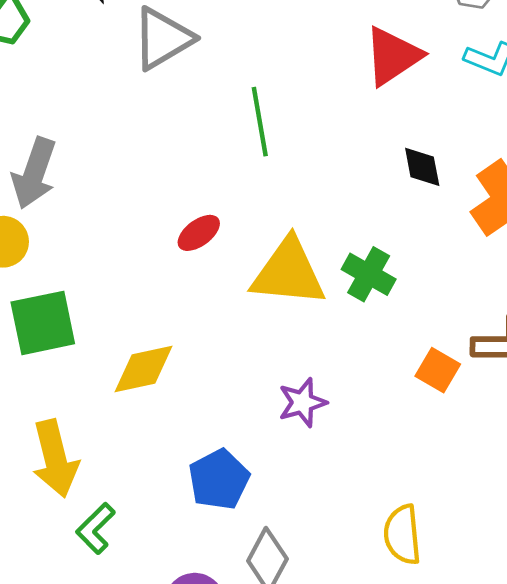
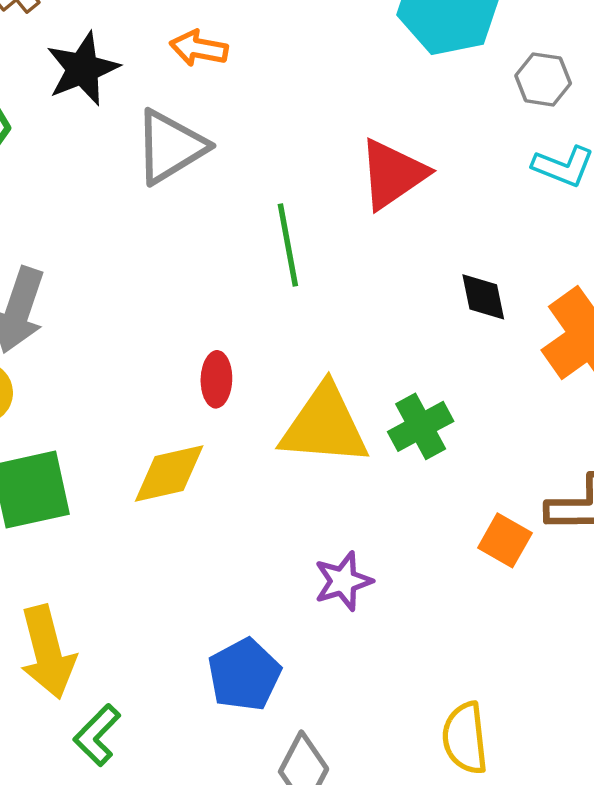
red triangle: (393, 56) -> (393, 174), moved
red ellipse: (199, 233) -> (216, 379), turned -51
green cross: (369, 274) -> (421, 426), turned 33
yellow diamond: (144, 369) -> (169, 474), moved

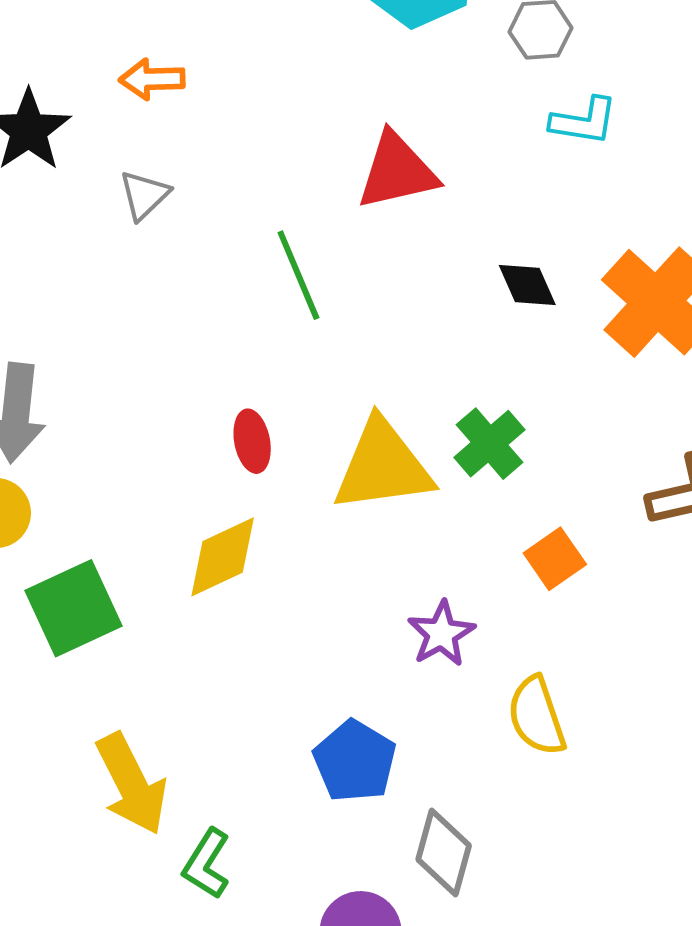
gray triangle: (170, 147) -> (144, 195), size x0.6
red triangle: (393, 174) -> (397, 171), turned 34
orange square: (505, 540) -> (555, 559), moved, turned 38
yellow semicircle: (465, 738) -> (537, 716), moved

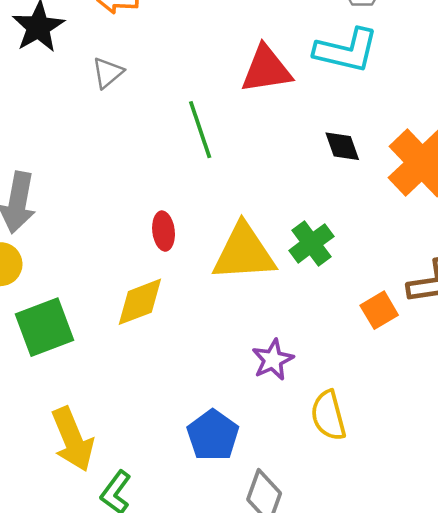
cyan L-shape: (584, 121) -> (346, 50), moved, size x1.5
orange square: (555, 559) -> (379, 310), moved

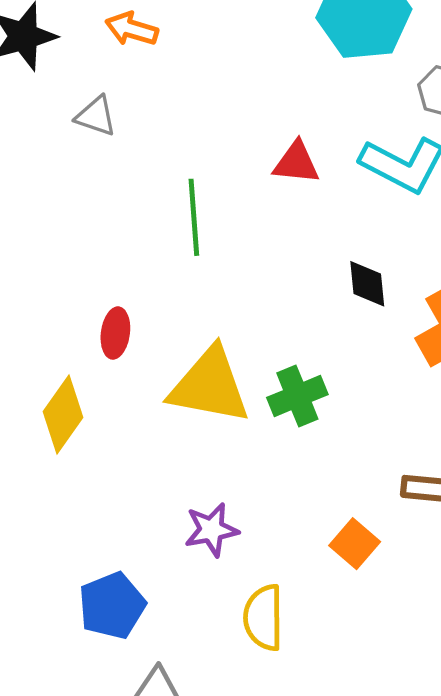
red triangle: (266, 69) -> (296, 163), size x0.7
gray triangle: (108, 73) -> (96, 116), turned 44
yellow diamond: (140, 302) -> (63, 414), turned -48
orange square: (379, 310) -> (355, 544), moved, turned -33

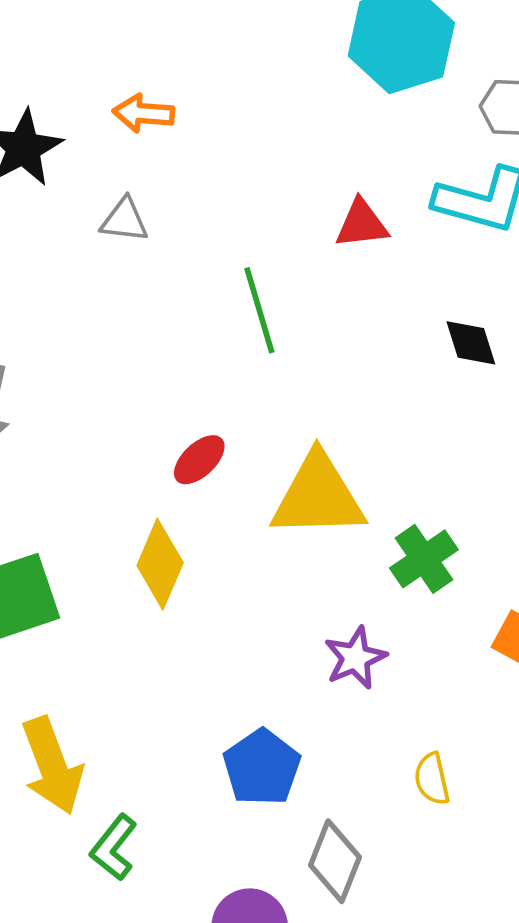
red ellipse: (115, 333) -> (199, 460), turned 51
green cross: (297, 396) -> (424, 559), moved
yellow semicircle: (263, 618) -> (432, 779), moved, size x0.7

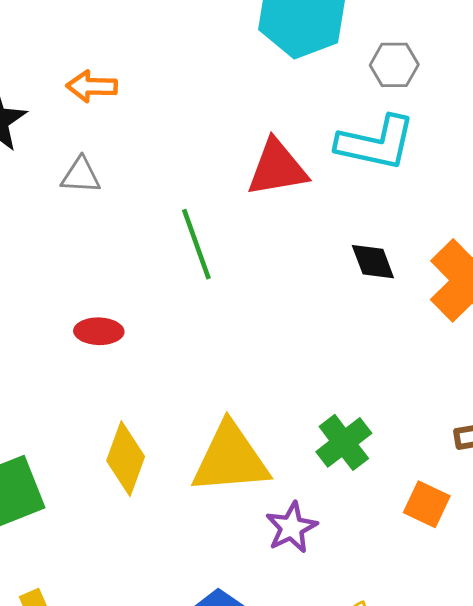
red triangle: (362, 224) -> (277, 168), size x1.4
red ellipse: (199, 460) -> (99, 331), moved, turned 48
yellow triangle: (318, 496) -> (230, 459), moved

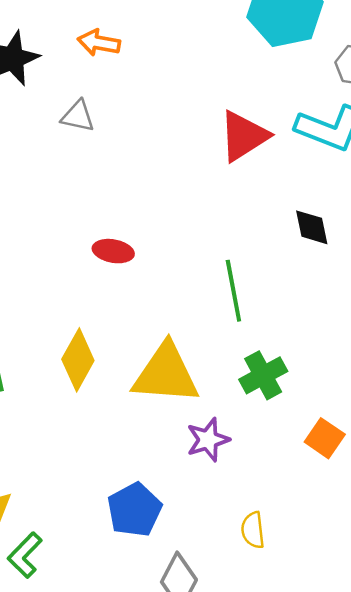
red triangle: (277, 168) -> (244, 136), turned -32
green line: (196, 244) -> (233, 291), moved
red ellipse: (99, 331) -> (113, 251), moved

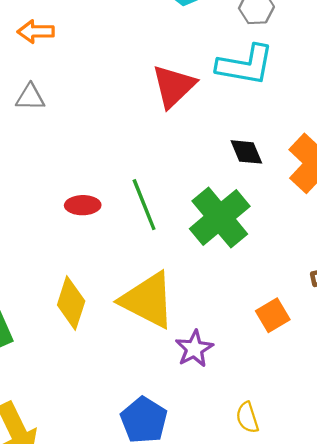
green line: (233, 291) -> (144, 205), moved
yellow triangle: (166, 374) -> (148, 300), turned 34
green cross: (263, 375) -> (220, 217), moved, size x1.5
orange square: (325, 438) -> (273, 315), moved, turned 36

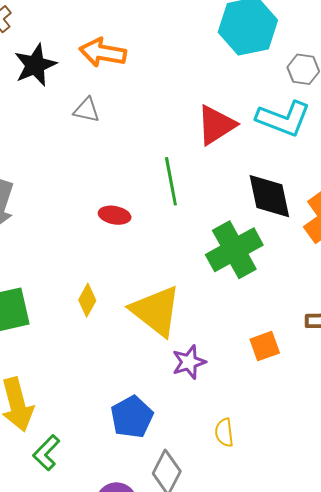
orange arrow: (36, 32) -> (103, 53), size x1.4
black diamond: (246, 152) -> (269, 196), size x1.6
green line: (144, 205) -> (171, 181), moved
yellow diamond: (71, 303) -> (87, 300), size x0.7

